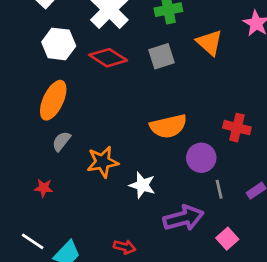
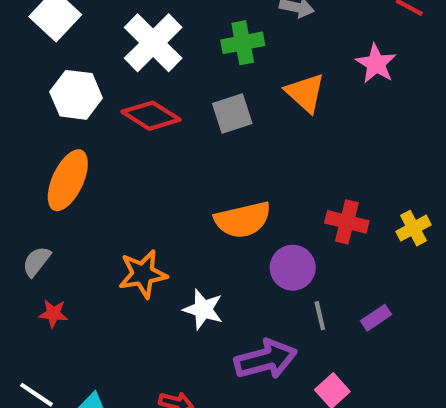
gray semicircle: (61, 141) -> (37, 261), moved

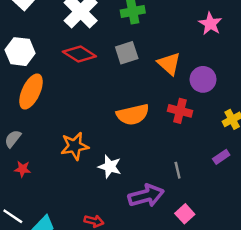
orange triangle: (305, 93) -> (169, 64), moved
white hexagon: (76, 95) -> (20, 52), moved
red cross: (347, 222) -> (180, 111), moved
purple circle: (293, 268) -> (203, 79), moved
purple rectangle: (376, 318) -> (221, 157), moved

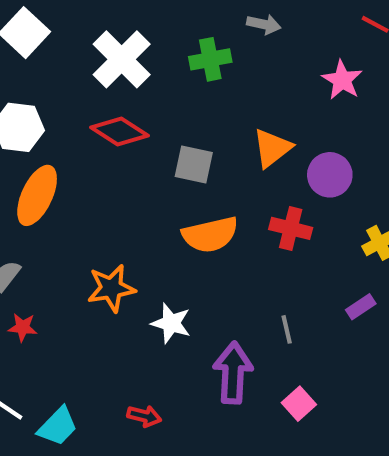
gray square: (127, 53) -> (194, 164), moved, turned 30
orange triangle: (169, 64) -> (272, 148), turned 40
purple arrow: (146, 196) -> (233, 373), turned -72

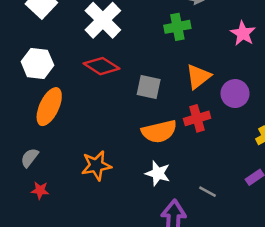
green cross: (210, 59) -> (177, 27), moved
red cross: (291, 228) -> (197, 118), moved, turned -30
white star: (171, 323) -> (158, 173), moved
gray line: (287, 329) -> (208, 192), turned -48

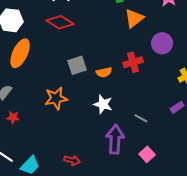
orange triangle: (198, 77) -> (134, 18), moved
gray square: (149, 87) -> (77, 65), moved, turned -30
orange semicircle: (159, 131) -> (104, 72), size x0.6

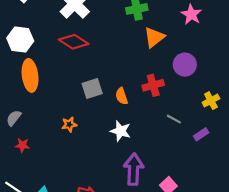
orange ellipse: (20, 53) -> (30, 75), turned -32
orange semicircle: (104, 72) -> (122, 96), turned 84
orange star: (56, 98) -> (69, 124), size x0.6
gray line: (141, 118) -> (174, 119), moved

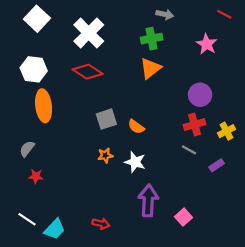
orange triangle: (154, 37) -> (150, 68), moved
red cross: (153, 85) -> (195, 125), moved
orange semicircle: (122, 96) -> (136, 127), turned -35
orange star: (69, 124) -> (105, 155), moved

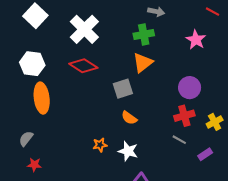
gray square: (106, 119) -> (123, 89), moved

